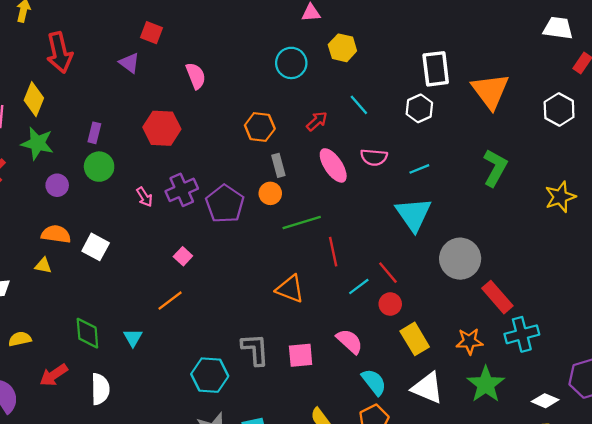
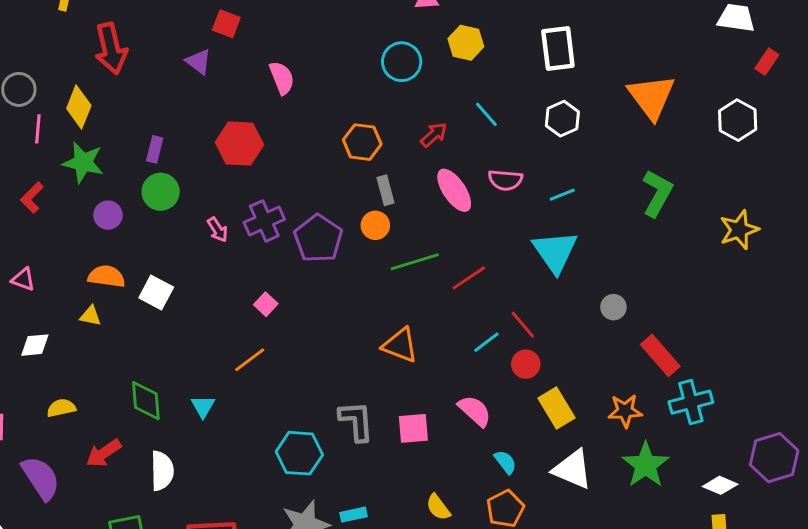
white rectangle: (436, 69) -> (558, 49), moved
red line: (333, 252) -> (469, 278), moved, turned 68
gray circle: (460, 259) -> (613, 307), size x0.5
cyan semicircle: (374, 382) -> (505, 462), size x0.7

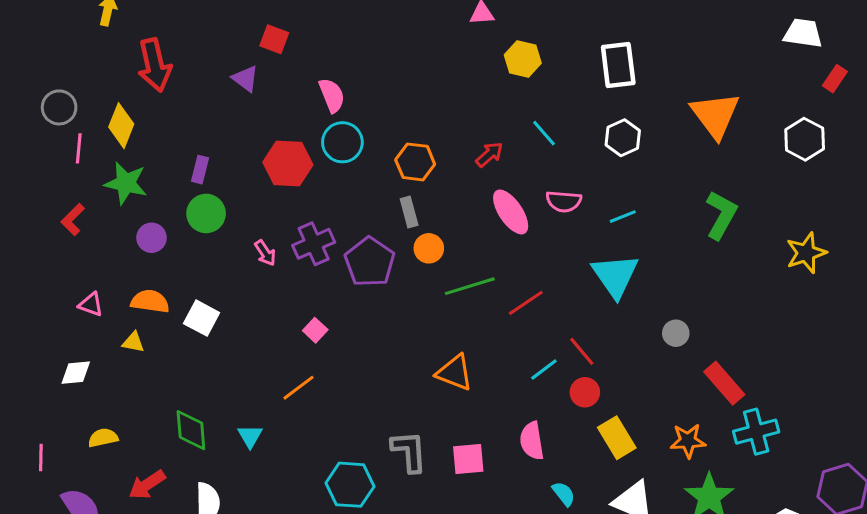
cyan circle: (402, 62) -> (342, 142), moved
gray rectangle: (386, 190) -> (409, 212), moved
pink triangle: (23, 279) -> (91, 304), moved
pink semicircle: (475, 411) -> (532, 441), turned -141

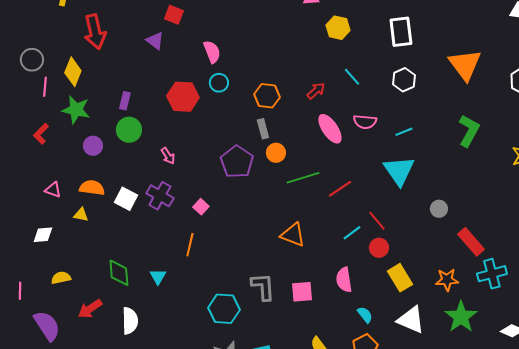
cyan circle: (342, 142) -> (219, 83), size x0.7
purple cross: (314, 244) -> (160, 196), moved, turned -36
orange line: (298, 388) -> (190, 245), turned -40

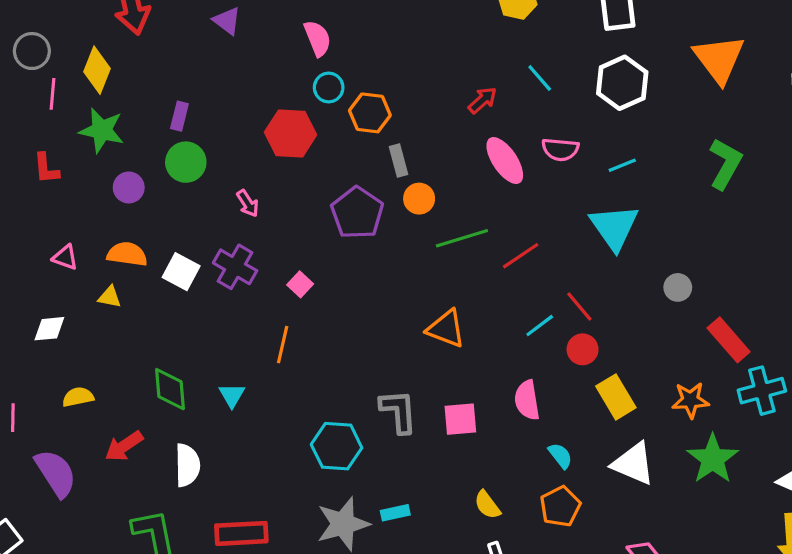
white hexagon: (404, 80) -> (622, 83), size x1.4
orange hexagon: (267, 96) -> (370, 113), moved
red hexagon: (183, 97) -> (291, 134), moved
red L-shape: (41, 134) -> (46, 168), turned -50

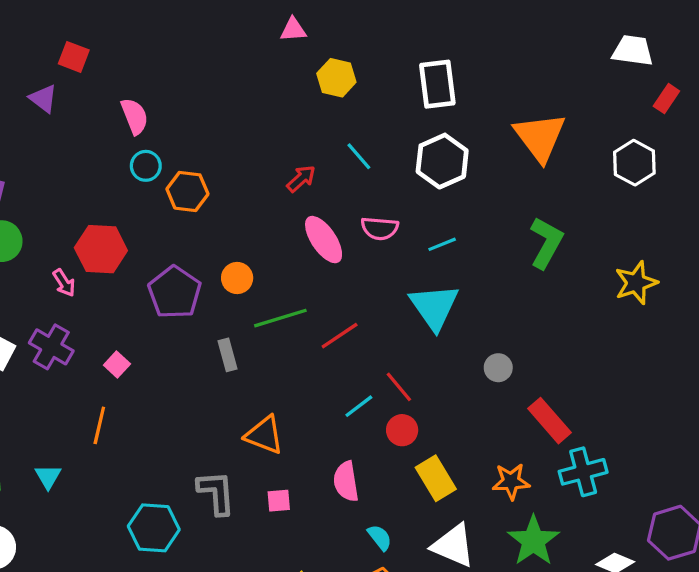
red hexagon: (291, 134) -> (101, 249), moved
gray rectangle: (398, 161) -> (227, 355), moved
orange triangle: (446, 329) -> (264, 435), moved
pink square: (460, 419) -> (279, 501), size x0.7

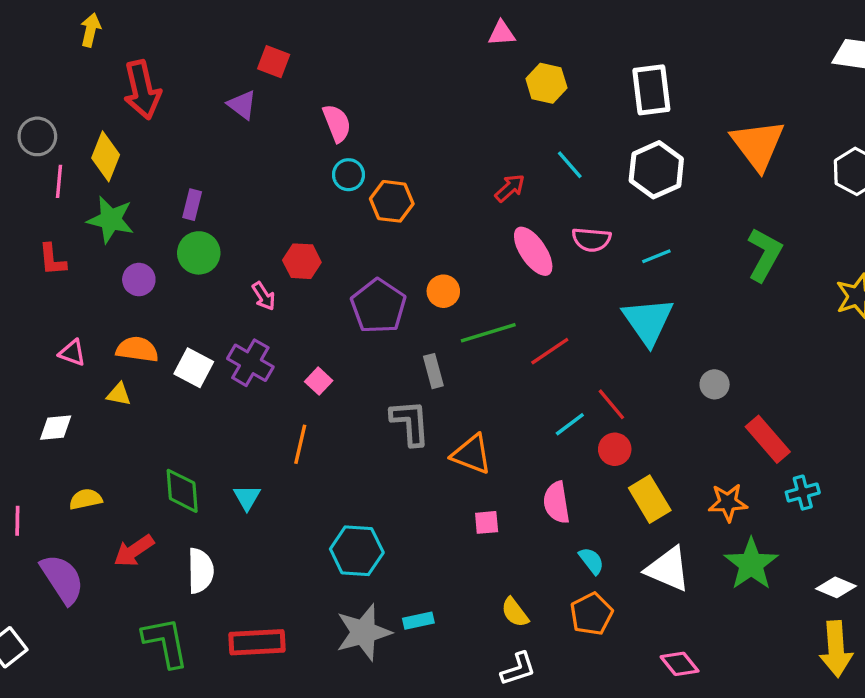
red hexagon: (101, 249) -> (302, 261), size x0.7
cyan cross: (583, 472) -> (803, 493), size x0.7
gray L-shape: (216, 493) -> (410, 423), moved

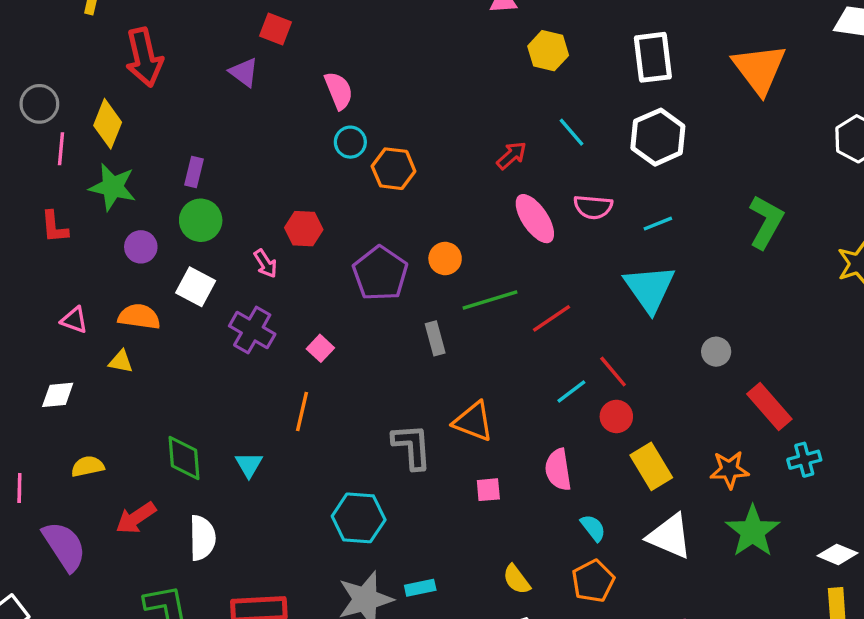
orange triangle: (758, 145) -> (759, 69), moved
white square: (194, 368) -> (196, 287), moved
gray L-shape: (410, 423) -> (412, 446), moved

